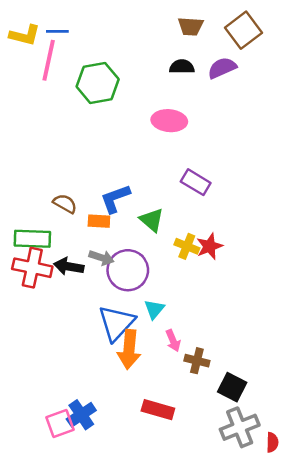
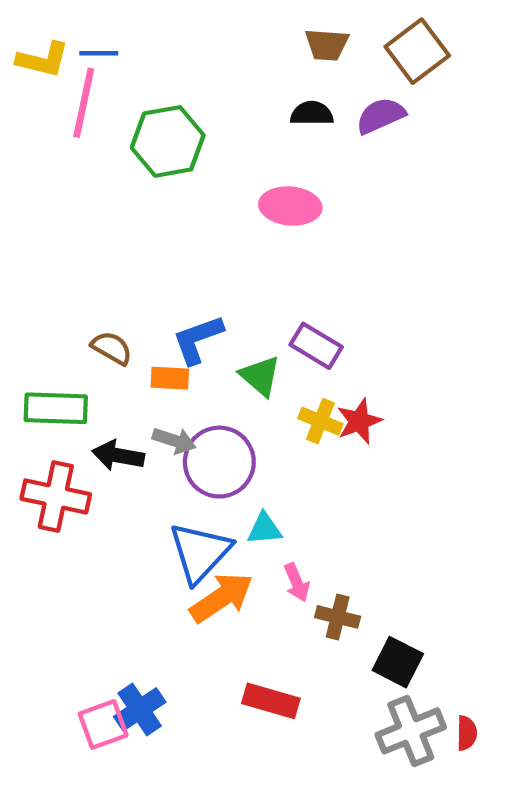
purple rectangle: (196, 182) -> (316, 346), moved
red cross: (32, 268) -> (56, 496), moved
cyan triangle: (154, 309) -> (264, 529), turned 45
orange arrow: (129, 349) -> (221, 598), turned -129
red semicircle: (272, 442) -> (467, 733), moved

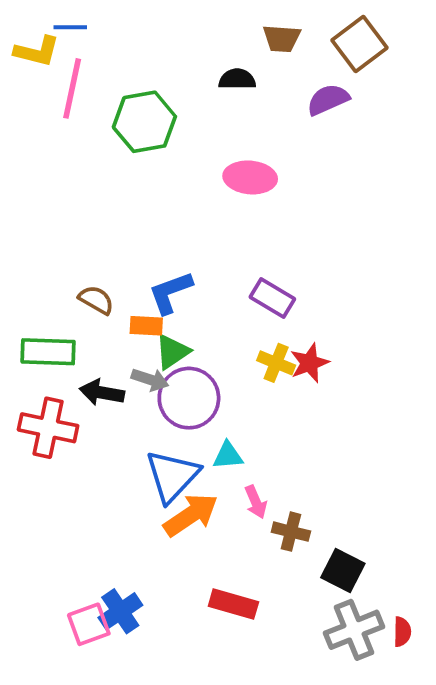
blue line: (99, 53) -> (70, 27), moved
black semicircle: (312, 113) -> (237, 79), moved
green triangle: (260, 376) -> (172, 352), moved, turned 45

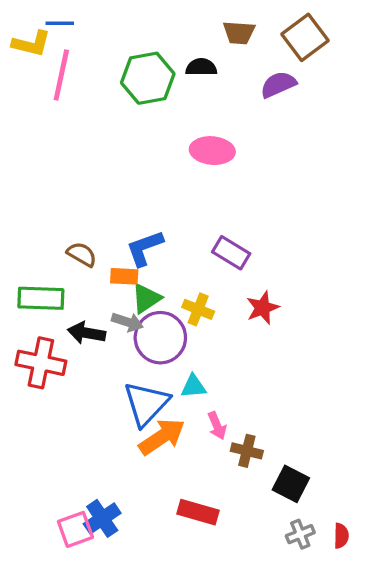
green hexagon: (144, 122) -> (148, 78), moved
yellow cross: (276, 363) -> (198, 309), moved
gray cross: (354, 630) -> (300, 534), size x0.6

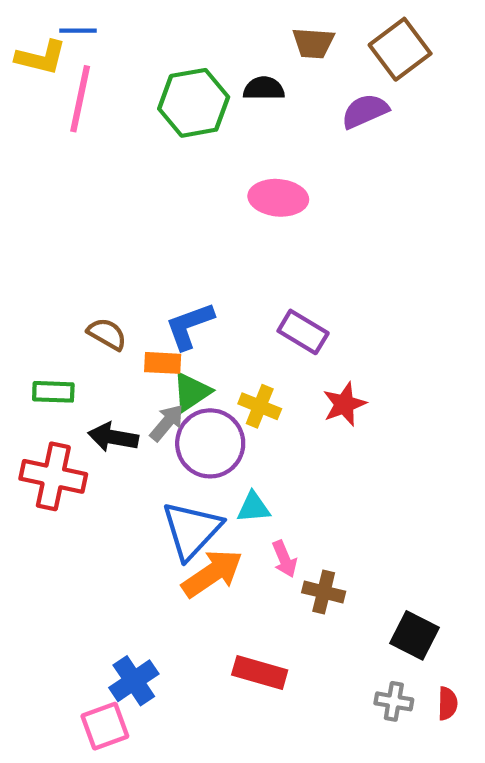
green rectangle: (41, 298) -> (53, 392), size x0.7
gray arrow: (127, 322) -> (167, 423), turned -68
black square: (291, 484) -> (414, 635), moved
pink square: (75, 529) -> (105, 726), moved
gray cross: (300, 534) -> (394, 701), turned 32

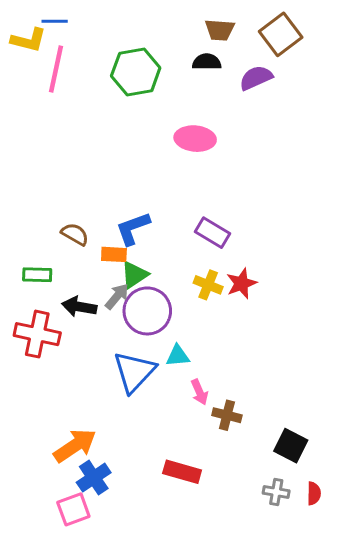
black semicircle: (264, 88) -> (207, 62), moved
yellow cross: (260, 406) -> (208, 285), moved
orange arrow: (212, 573) -> (75, 446), moved

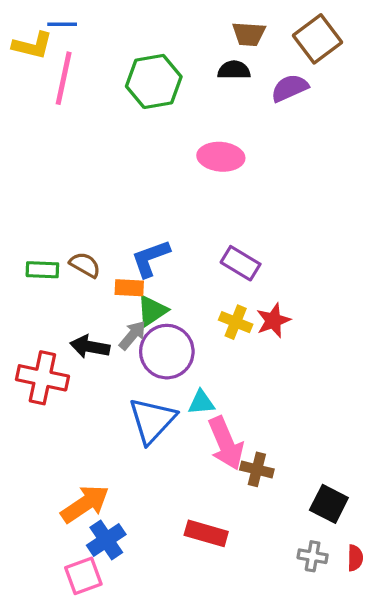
green rectangle: (37, 275) -> (42, 270), moved
pink arrow: (199, 392) -> (226, 443), size x1.8

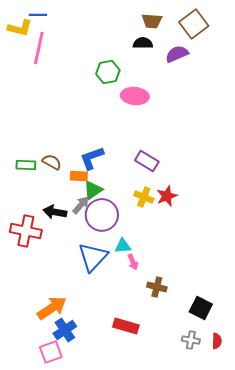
green hexagon: (154, 81) -> (108, 72), moved, size x0.7
pink arrow: (226, 443) -> (133, 262), moved, size x0.5

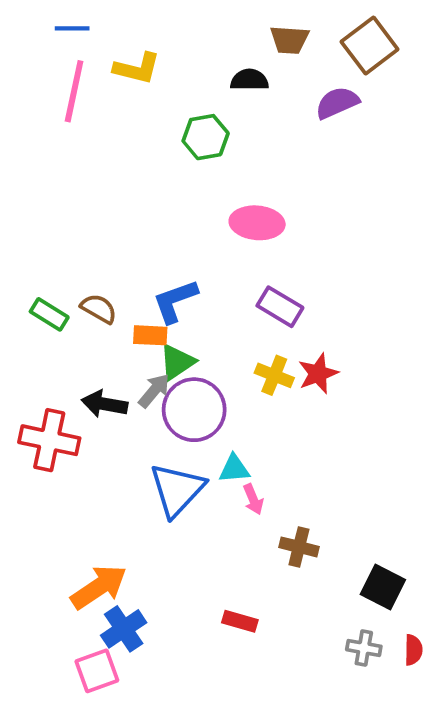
yellow L-shape: (20, 28) -> (137, 68), moved
black semicircle: (143, 43) -> (249, 80), moved
pink ellipse: (135, 96) -> (257, 223), moved
green rectangle: (26, 165) -> (49, 314), turned 30
red rectangle: (126, 326) -> (240, 621), size x0.7

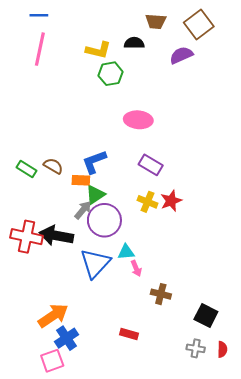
yellow L-shape: (137, 68) -> (98, 50), moved
black arrow: (105, 404) -> (56, 236), moved, size x1.4

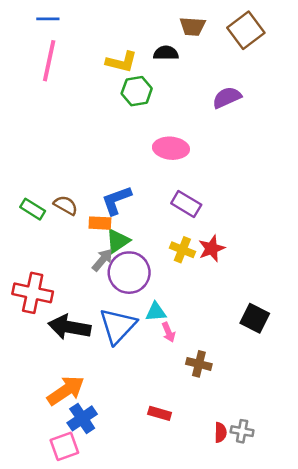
purple semicircle: (181, 55) -> (227, 97), moved
black arrow: (56, 236) -> (69, 327), moved
black square: (206, 316) -> (255, 318), moved
red semicircle: (222, 349) -> (220, 432), moved

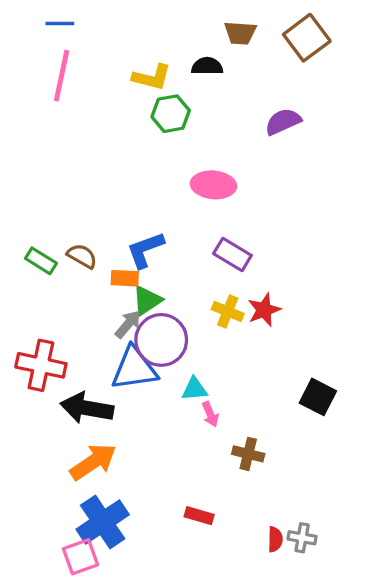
blue triangle: (118, 326) -> (134, 368), moved, turned 39
orange arrow: (66, 391) -> (93, 462), moved
blue cross: (82, 418) -> (103, 522), size x1.4

